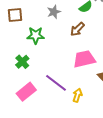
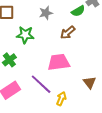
pink trapezoid: (84, 59) -> (59, 62), moved

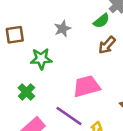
brown arrow: (68, 33) -> (107, 45), moved

